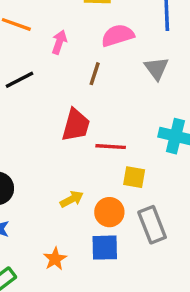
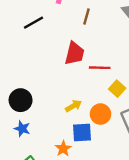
yellow square: (134, 177) -> (117, 89), turned 35
blue square: (105, 248) -> (82, 132), moved

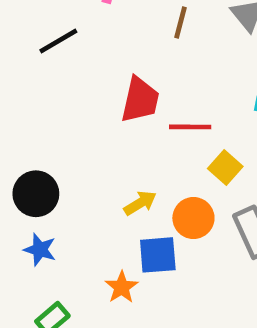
brown line: (86, 16) -> (181, 22), moved

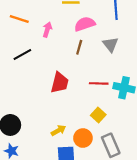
red line: (190, 127) -> (99, 83), moved

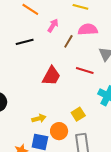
brown line: (79, 47) -> (68, 41), moved
red line: (99, 83) -> (85, 71), moved

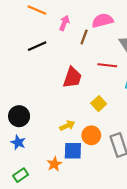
yellow square: (78, 114) -> (99, 104), moved

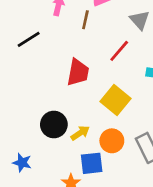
red line: (107, 65) -> (119, 51), turned -48
yellow square: (99, 104) -> (115, 100), size x1.5
black circle: (19, 116) -> (54, 124), moved

